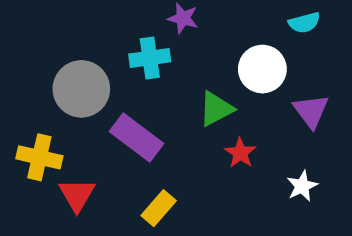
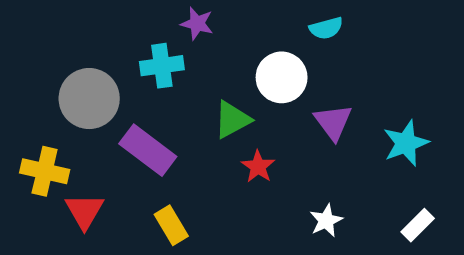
white star: (302, 186) -> (326, 221), moved
yellow rectangle: (159, 208) -> (171, 225), turned -72

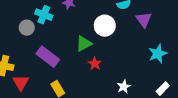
cyan cross: (162, 66) -> (44, 15), moved, turned 30
gray circle: (89, 99) -> (27, 28), moved, size x0.6
purple triangle: (333, 122) -> (144, 20), moved

